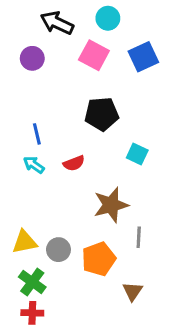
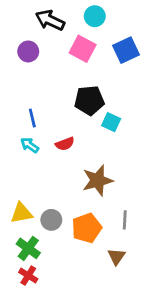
cyan square: (137, 154) -> (111, 122), moved
gray line: (139, 237) -> (125, 220), moved
red cross: (32, 313) -> (28, 276), turned 30

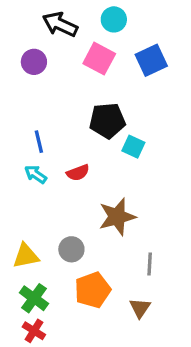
gray circle: (51, 220) -> (71, 249), moved
orange pentagon: (87, 228) -> (93, 290), moved

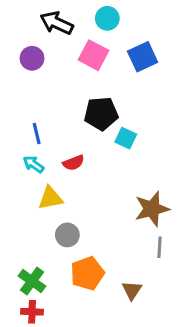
brown star: (117, 217) -> (152, 209), moved
yellow triangle: (26, 256) -> (50, 198), moved
gray line: (150, 264) -> (160, 247), moved
red cross: (34, 331) -> (32, 312), turned -30

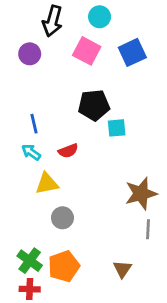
black arrow: (57, 23) -> (52, 21), turned -100
cyan square: (126, 138) -> (117, 128), turned -30
orange pentagon: (87, 273) -> (64, 266), moved

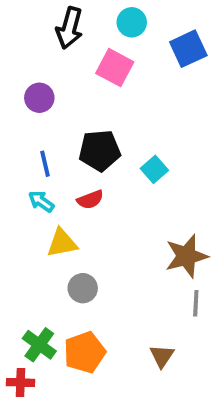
blue square: (132, 52) -> (188, 49), moved
purple circle: (30, 54) -> (39, 98), moved
black pentagon: (94, 105) -> (100, 151), moved
cyan square: (117, 128) -> (154, 169), turned -36
red cross: (30, 289) -> (20, 382), moved

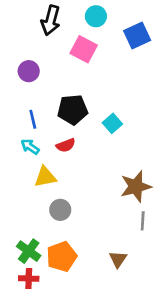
red cross: (20, 382) -> (29, 278), moved

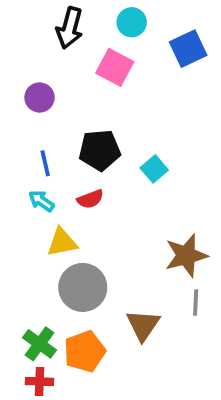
gray circle: (60, 210) -> (83, 287), size x1.6
brown triangle: (118, 259) -> (143, 325), moved, size x1.4

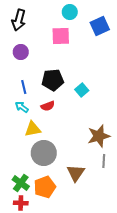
black arrow: (70, 28) -> (19, 20), moved
pink square: (115, 67) -> (61, 36), turned -30

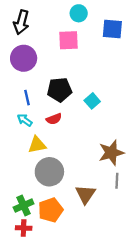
blue square: (100, 26) -> (112, 29), turned 30
purple circle: (21, 52) -> (24, 58), size x1.5
green cross: (21, 183) -> (24, 205), turned 30

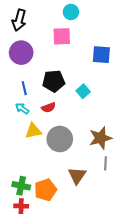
blue square: (112, 29) -> (101, 55), moved
gray circle: (49, 172) -> (60, 139), moved
green cross: (24, 205) -> (21, 186), turned 36

